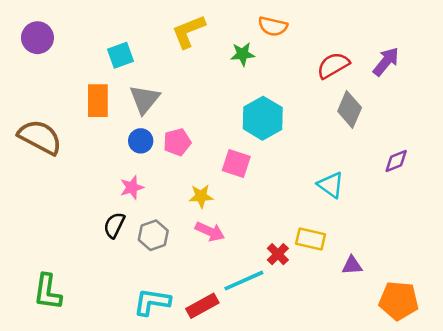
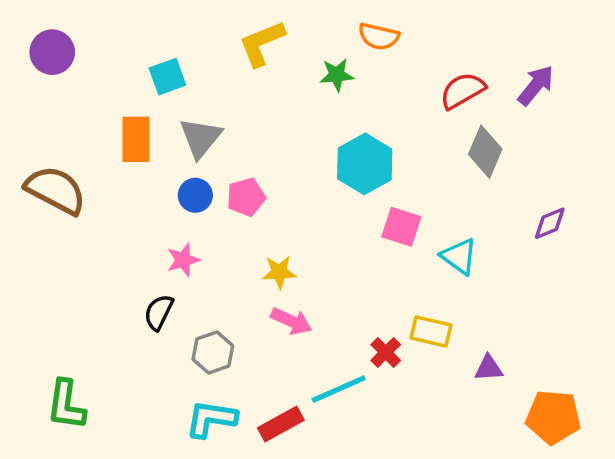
pink square: (236, 164) -> (401, 227), moved
gray hexagon: (153, 235) -> (213, 352), moved

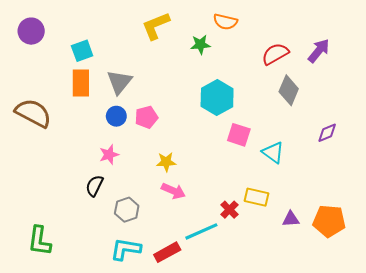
cyan square: (167, 77) -> (82, 51), moved
orange pentagon: (553, 417) -> (329, 221), moved

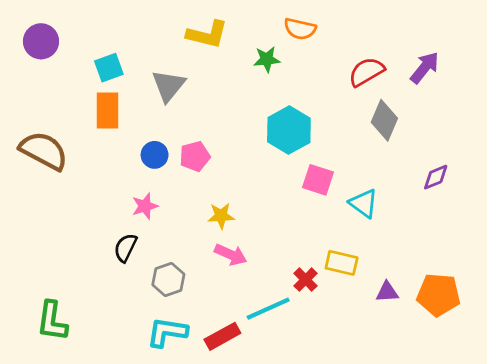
yellow L-shape: (156, 26) -> (207, 34), turned -144
gray triangle: (119, 82) -> (168, 86), moved

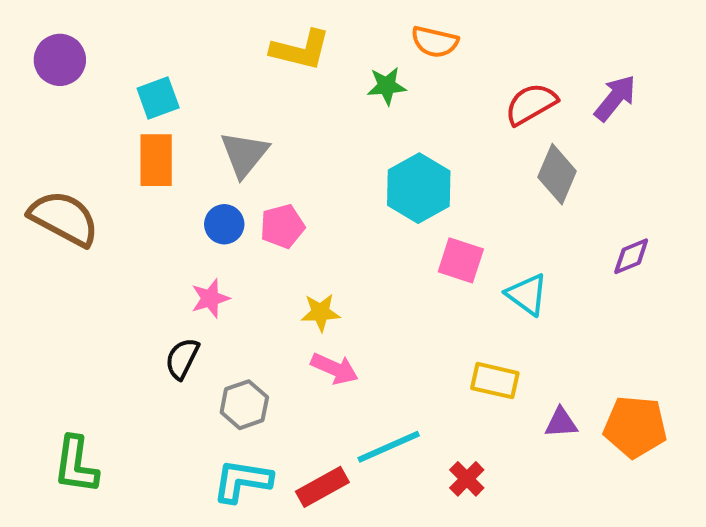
gray triangle: (168, 86) -> (244, 154), moved
red cross: (306, 280) -> (467, 479), moved

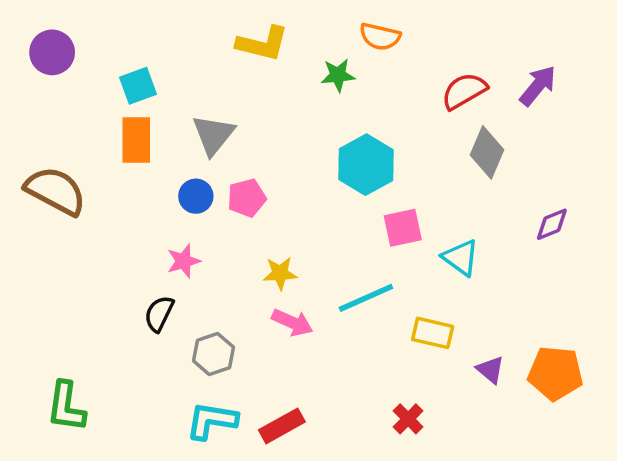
pink square: (461, 260) -> (403, 228), turned -30
purple triangle: (561, 423) -> (490, 370), turned 44
cyan line: (389, 447) -> (366, 298), moved

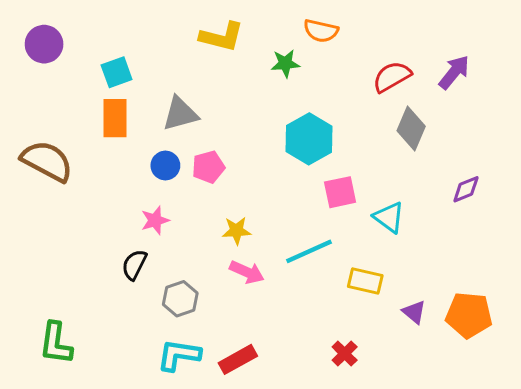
gray triangle: (213, 135) -> (180, 114), turned 36

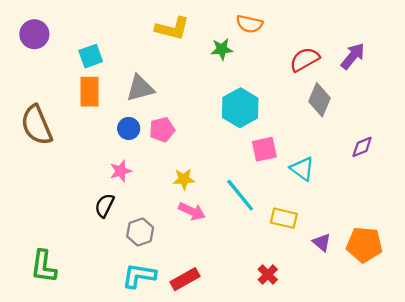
brown semicircle: (47, 161) -> (37, 125), turned -141
cyan line: (309, 251) -> (240, 195), turned 75

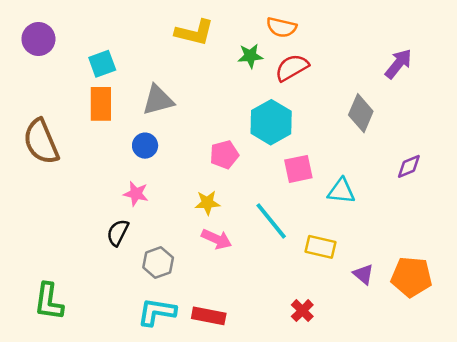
red semicircle: (305, 60) -> (292, 68), moved
pink pentagon: (162, 130) -> (224, 155), moved
cyan triangle: (302, 169) -> (341, 191), turned -30
pink star: (121, 171) -> (136, 194), turned 30
red rectangle: (185, 279) -> (209, 316), turned 40

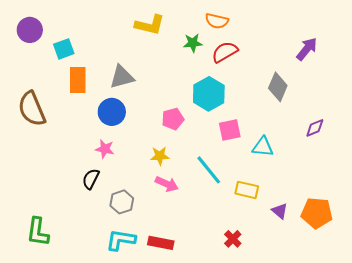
cyan square: (102, 64) -> (64, 49), moved
blue circle: (145, 146) -> (112, 112), size x1.4

